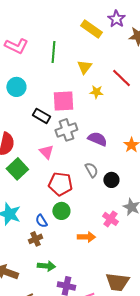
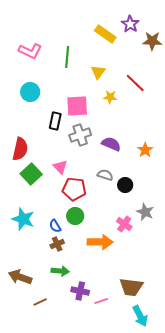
black rectangle: (41, 116) -> (55, 121), turned 72
pink triangle: (46, 152) -> (60, 167), moved
gray semicircle: (91, 170) -> (105, 175), turned -42
orange arrow: (86, 237) -> (100, 242), size x1.4
brown cross: (35, 239) -> (57, 244), moved

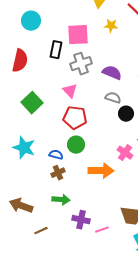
red semicircle: (20, 149) -> (20, 61), moved
pink triangle: (60, 167) -> (70, 91), moved
gray semicircle: (105, 175) -> (113, 98), moved
blue semicircle: (55, 226) -> (56, 155), turned 136

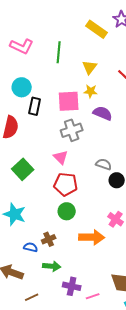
yellow star: (111, 26) -> (91, 91), moved
black rectangle: (56, 50) -> (35, 106), moved
purple semicircle: (112, 73) -> (103, 113), moved
blue semicircle: (56, 155) -> (31, 247), moved

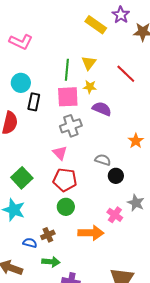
green line: (59, 52) -> (67, 70), moved
green square: (23, 169) -> (22, 178), moved

